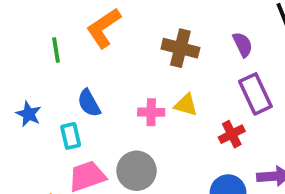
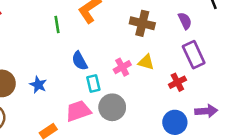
pink cross: (151, 112) -> (122, 67), turned -30
blue star: (29, 114) -> (38, 85), moved
cyan rectangle: (71, 136) -> (93, 83), moved

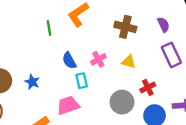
pink cross: (122, 67) -> (98, 59), moved
red cross: (177, 82) -> (148, 87), moved
gray circle: (112, 107) -> (122, 102), moved

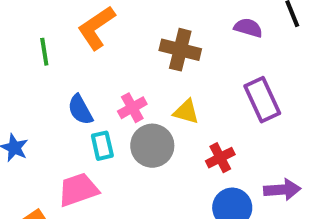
purple semicircle: (163, 25) -> (248, 28), moved, turned -48
gray circle: (122, 102) -> (152, 146), moved

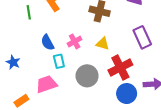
gray circle: (152, 146) -> (87, 76), moved
red cross: (220, 158) -> (120, 67), size x1.6

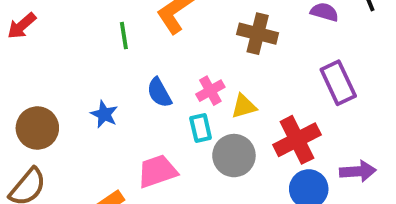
yellow triangle: (103, 44) -> (244, 106), moved, turned -32
cyan rectangle: (59, 61) -> (201, 128), moved
blue star: (13, 62) -> (104, 114), moved

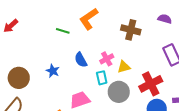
green line: (124, 36) -> (63, 31), turned -64

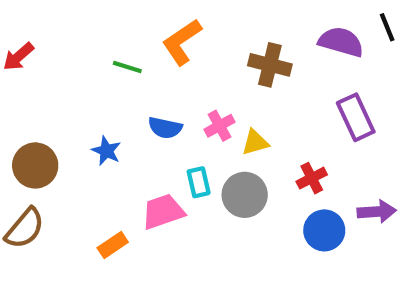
purple semicircle: (165, 19) -> (341, 42), size x1.5
blue semicircle: (81, 60) -> (165, 128), turned -49
cyan rectangle: (102, 78) -> (199, 182), moved
red cross: (151, 84) -> (312, 178), size x0.6

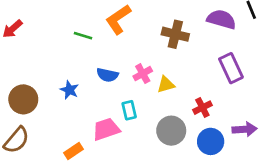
gray circle: (245, 195) -> (171, 131), moved

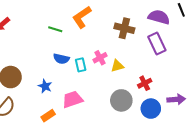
purple rectangle: (231, 68) -> (157, 43), moved
blue semicircle: (107, 75) -> (61, 59), moved
blue star: (69, 90) -> (45, 86), moved
cyan rectangle: (129, 110) -> (81, 65), moved

